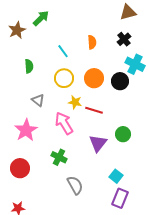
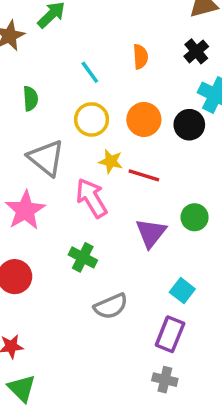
gray triangle: (38, 100) -> (46, 158), size x1.6
gray semicircle: (75, 185) -> (111, 306), turned 96
purple rectangle: (120, 198) -> (170, 334), moved

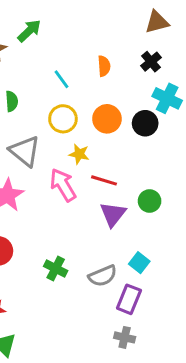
red line: (144, 175) -> (104, 180), moved
green cross: (83, 257) -> (56, 268), moved
gray semicircle: (111, 306) -> (103, 276), moved

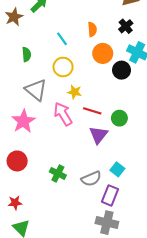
orange circle: (107, 119) -> (103, 53), moved
green circle: (150, 201) -> (119, 118), moved
gray cross: (125, 337) -> (107, 223), size x1.5

